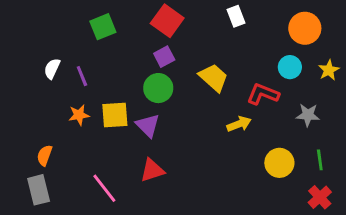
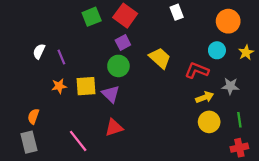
green square: (103, 27) -> (92, 17), moved
yellow arrow: (239, 124) -> (205, 97), moved
red cross: (320, 197) -> (239, 148), turned 30

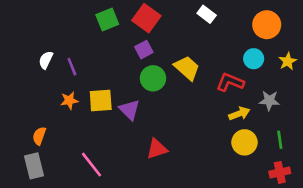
white rectangle: (177, 12) -> (207, 14), turned -32
green circle: (118, 66) -> (153, 78), moved
red triangle: (114, 128) -> (157, 149), moved

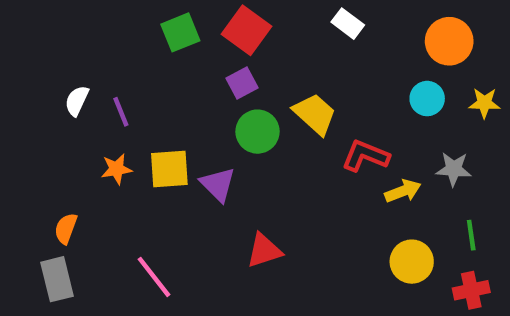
yellow star: (288, 61) -> (484, 103), turned 30
red L-shape: (230, 82) -> (365, 156), moved
yellow circle: (245, 142) -> (412, 262), moved

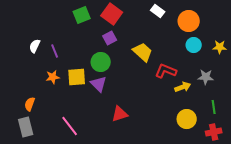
orange circle: (449, 41) -> (189, 21), moved
green circle: (257, 132) -> (101, 62), moved

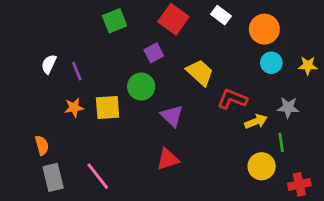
red square: (112, 14) -> (173, 19), moved
purple triangle: (99, 84) -> (172, 116), moved
orange semicircle: (30, 104) -> (42, 145), turned 144
green line: (214, 107) -> (281, 142), moved
gray rectangle: (26, 127) -> (53, 177), moved

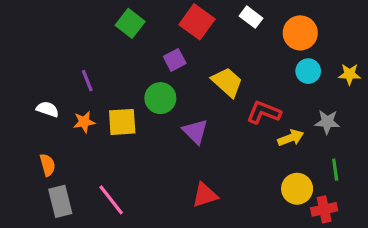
green square: (115, 21) -> (130, 23), turned -30
white semicircle: (49, 64) -> (48, 109), moved, turned 84
green line: (281, 142) -> (335, 170), moved
red triangle: (168, 159) -> (205, 195), moved
red cross: (299, 184) -> (324, 209), moved

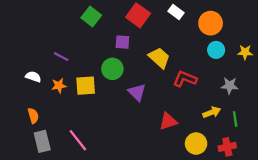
purple square: (175, 60) -> (122, 42), turned 32
purple line: (87, 81) -> (61, 57), turned -40
yellow arrow: (291, 138) -> (212, 112), moved
yellow circle: (297, 189) -> (196, 144), moved
red triangle: (205, 195) -> (168, 121), moved

